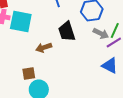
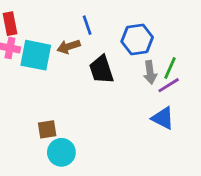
gray arrow: (101, 34) -> (150, 72), turned 56
brown arrow: (44, 48) -> (69, 47), moved

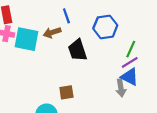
gray arrow: (150, 72) -> (121, 88), moved
blue triangle: (163, 118) -> (130, 77), moved
brown square: (47, 129) -> (66, 92), moved

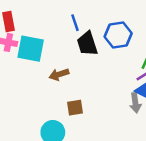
brown arrow: (52, 32) -> (59, 74), moved
black trapezoid: (78, 50) -> (87, 44), moved

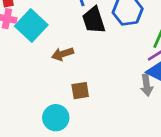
cyan square: (31, 49) -> (31, 25), turned 32

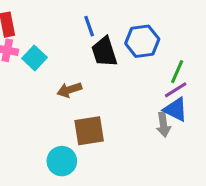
cyan square: (31, 25) -> (35, 58), size x0.7
brown square: (80, 91) -> (89, 131), size x1.5

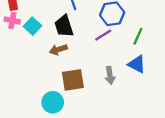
black trapezoid: (104, 52) -> (64, 26), moved
purple line: (176, 90) -> (103, 35), moved
gray arrow: (163, 125) -> (110, 75), moved

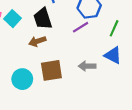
gray arrow: (110, 75) -> (87, 66), turned 98
cyan circle: (53, 102) -> (22, 79), moved

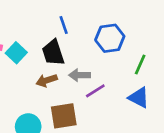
purple line: (81, 27) -> (95, 91), moved
gray arrow: (87, 66) -> (80, 75), moved

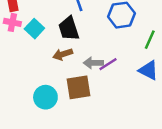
gray arrow: (80, 75) -> (93, 63), moved

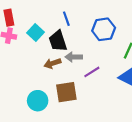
cyan square: (34, 29) -> (35, 33), moved
gray arrow: (93, 63) -> (74, 57), moved

